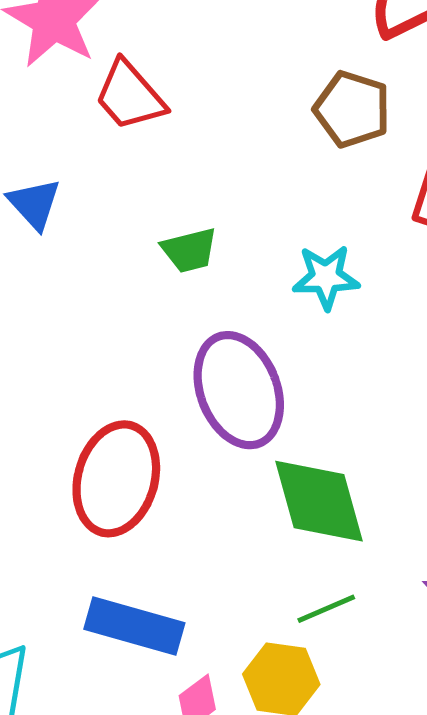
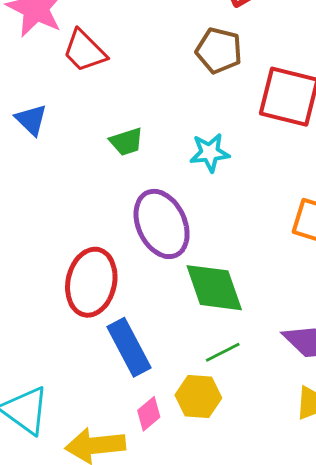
blue rectangle: (134, 626) -> (129, 347), moved, turned 50

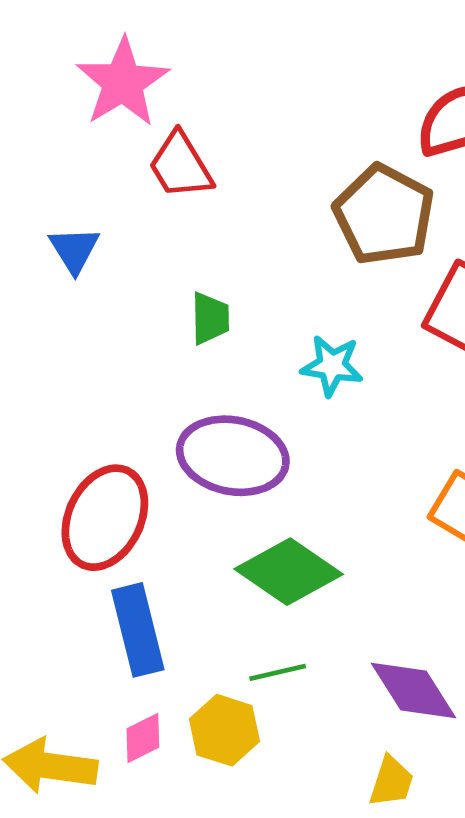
brown pentagon: (219, 50) -> (384, 215), size x1.4
green trapezoid: (126, 142) -> (210, 318), turned -87
purple ellipse: (162, 224) -> (233, 456), turned -68
green diamond: (214, 288) -> (289, 572), turned -50

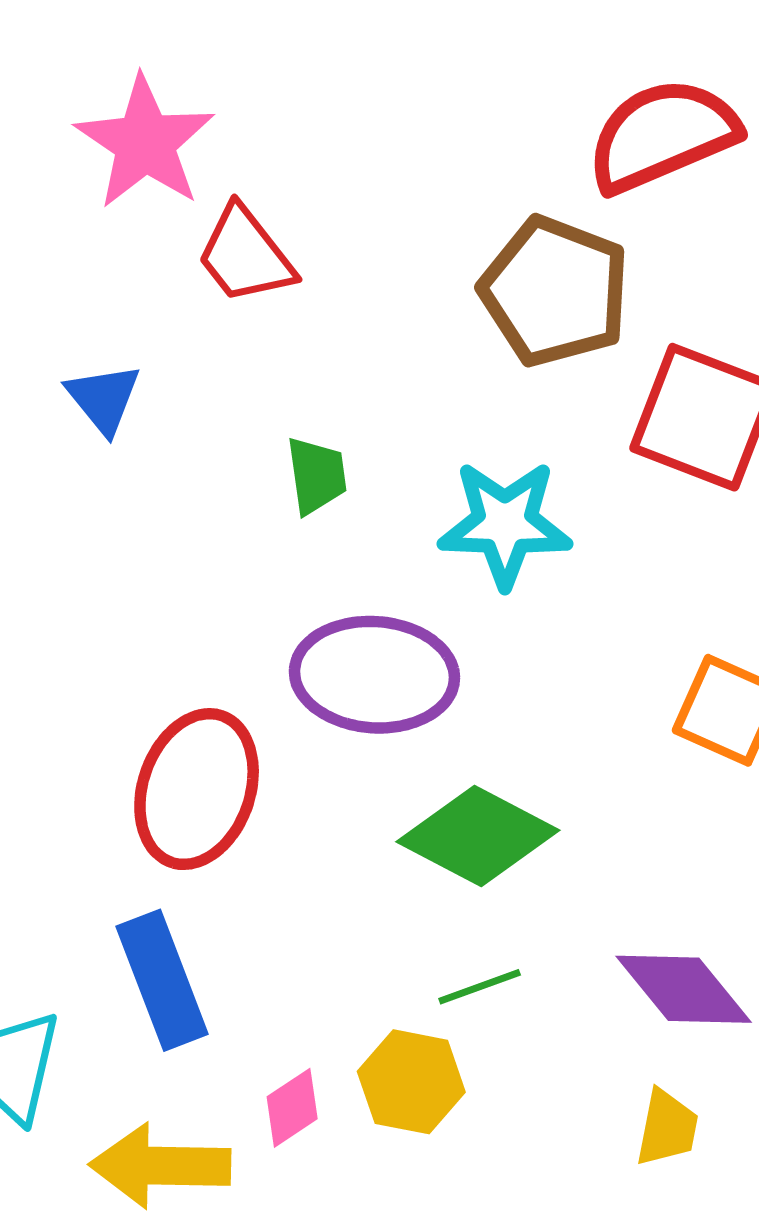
cyan star: (332, 366) -> (505, 524), size x1.4
blue rectangle: (138, 630) -> (162, 980), moved

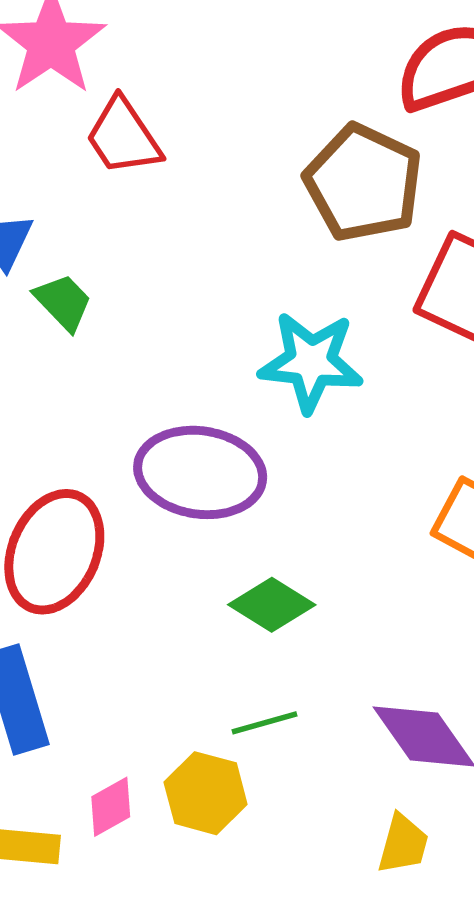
green trapezoid: (317, 476) -> (63, 302), moved, turned -40
green diamond: (478, 836) -> (272, 605), size x0.7

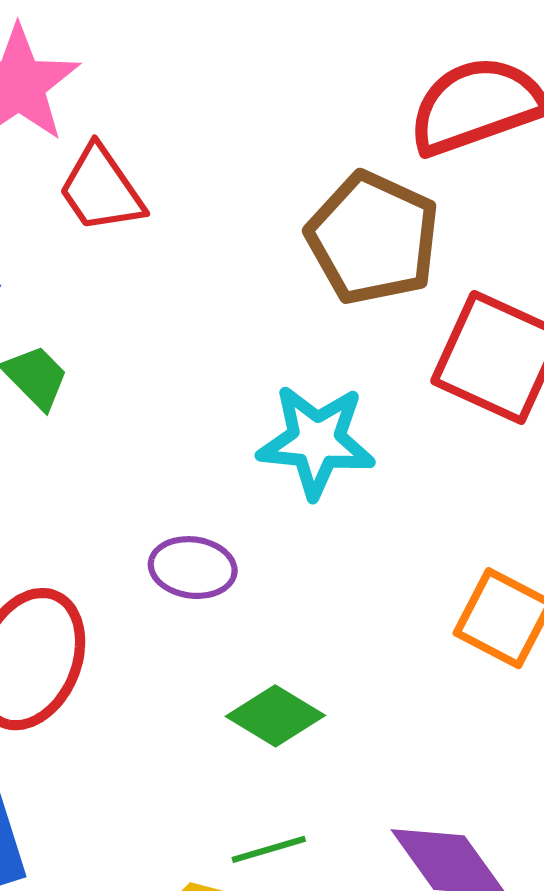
purple ellipse: (200, 472) -> (193, 568), size x0.6

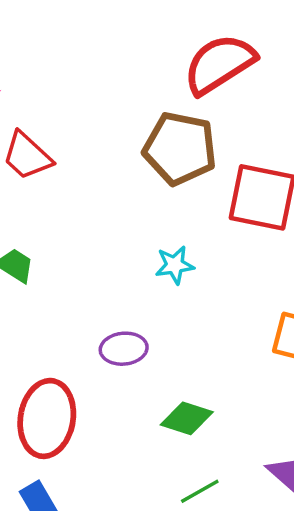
cyan star: (316, 441) -> (175, 265), size x0.6

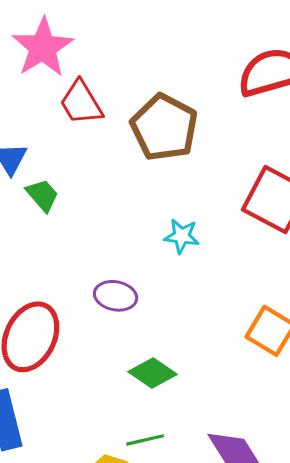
brown pentagon: (180, 148) -> (164, 127), moved

